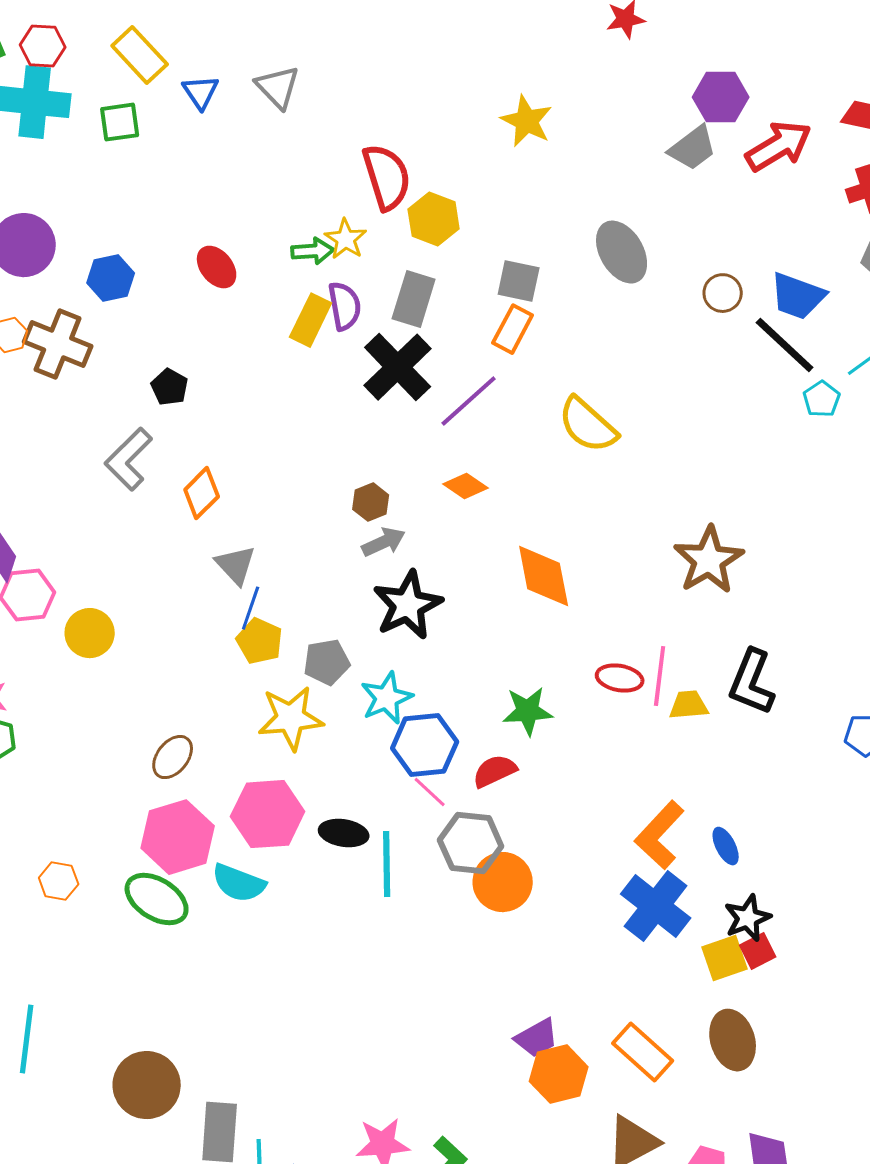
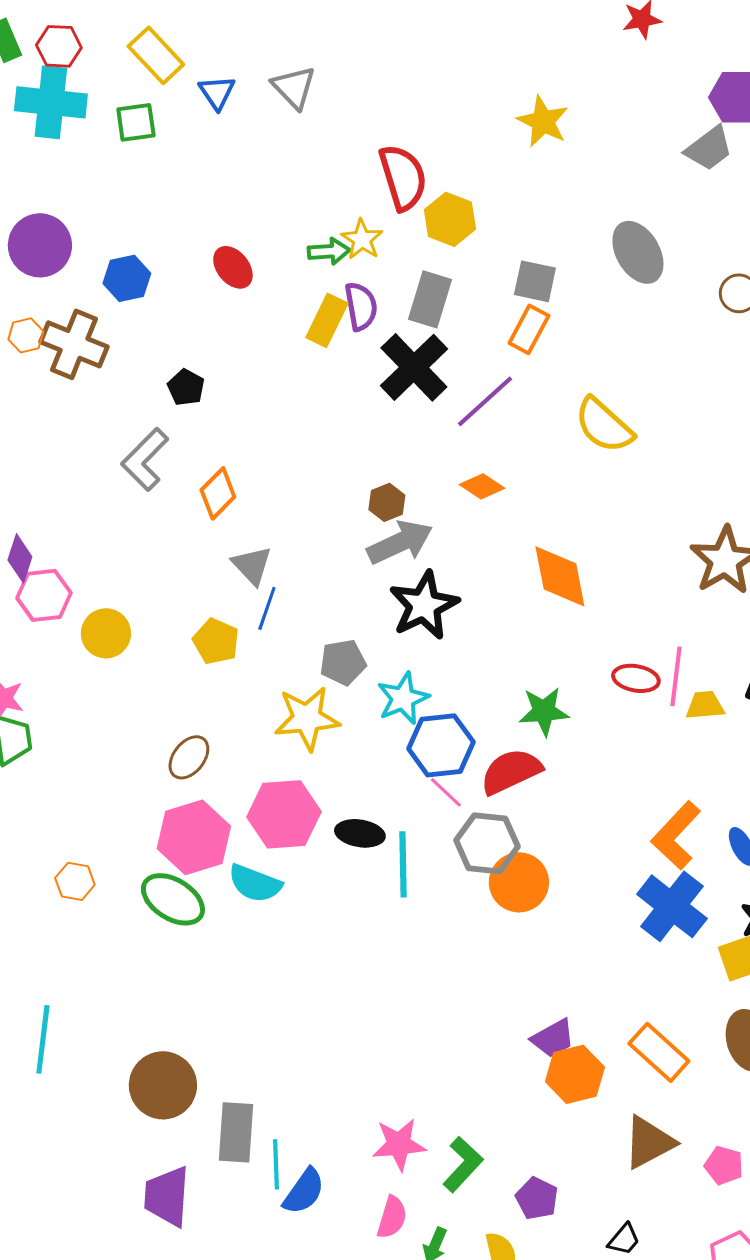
gray arrow: (384, 542) -> (400, 542), size x1.5
yellow pentagon: (260, 641) -> (216, 641), moved
red semicircle: (495, 771) -> (511, 771), size x1.4

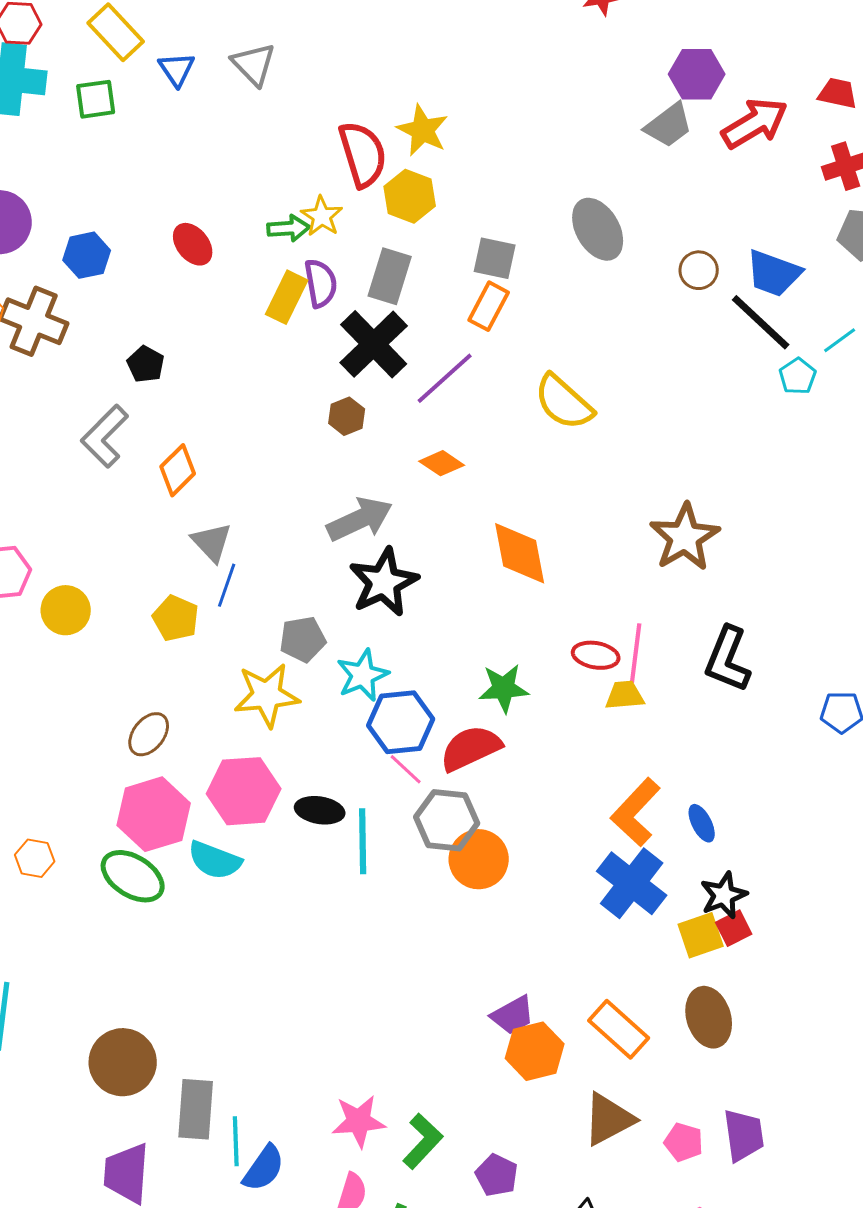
yellow star: (543, 121) -> (423, 130), moved
brown hexagon: (387, 502) -> (347, 416), moved
yellow trapezoid: (705, 705) -> (625, 695), moved

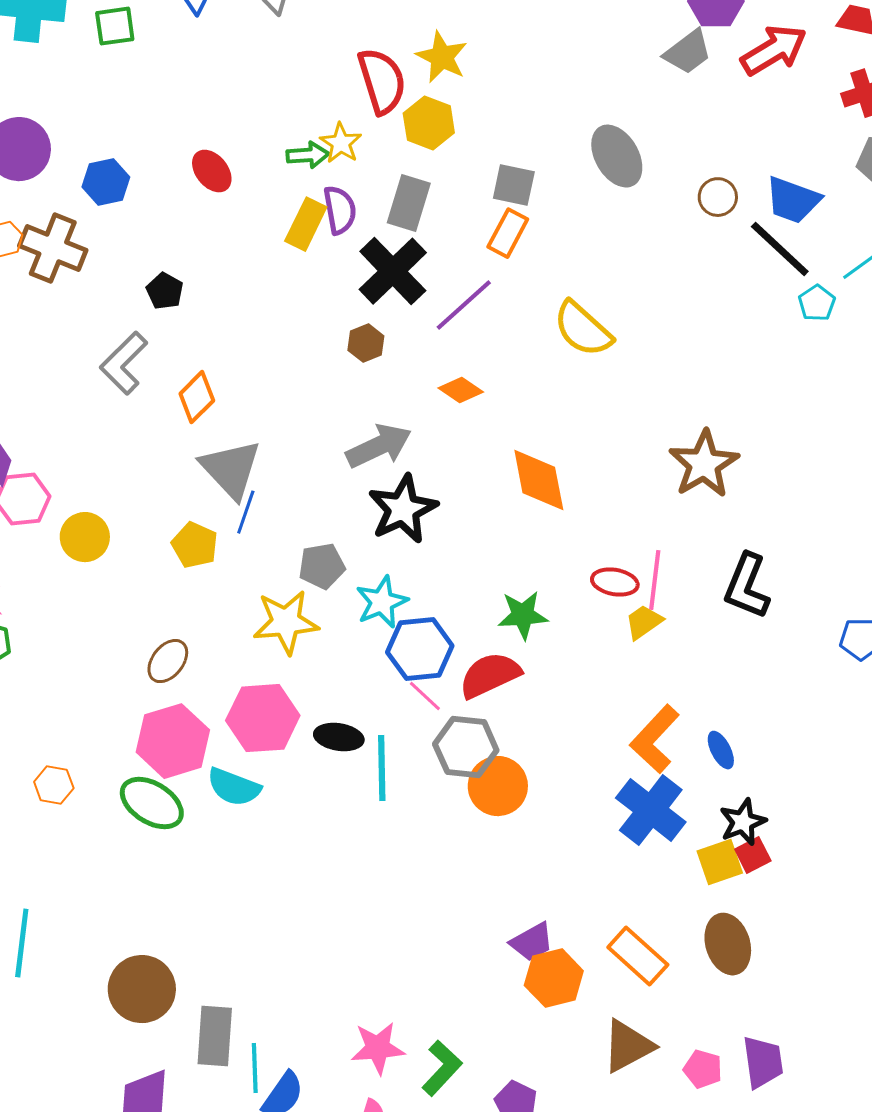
gray triangle: (212, 542) -> (231, 469), size x1.5
yellow trapezoid: (625, 695) -> (644, 622), turned -30

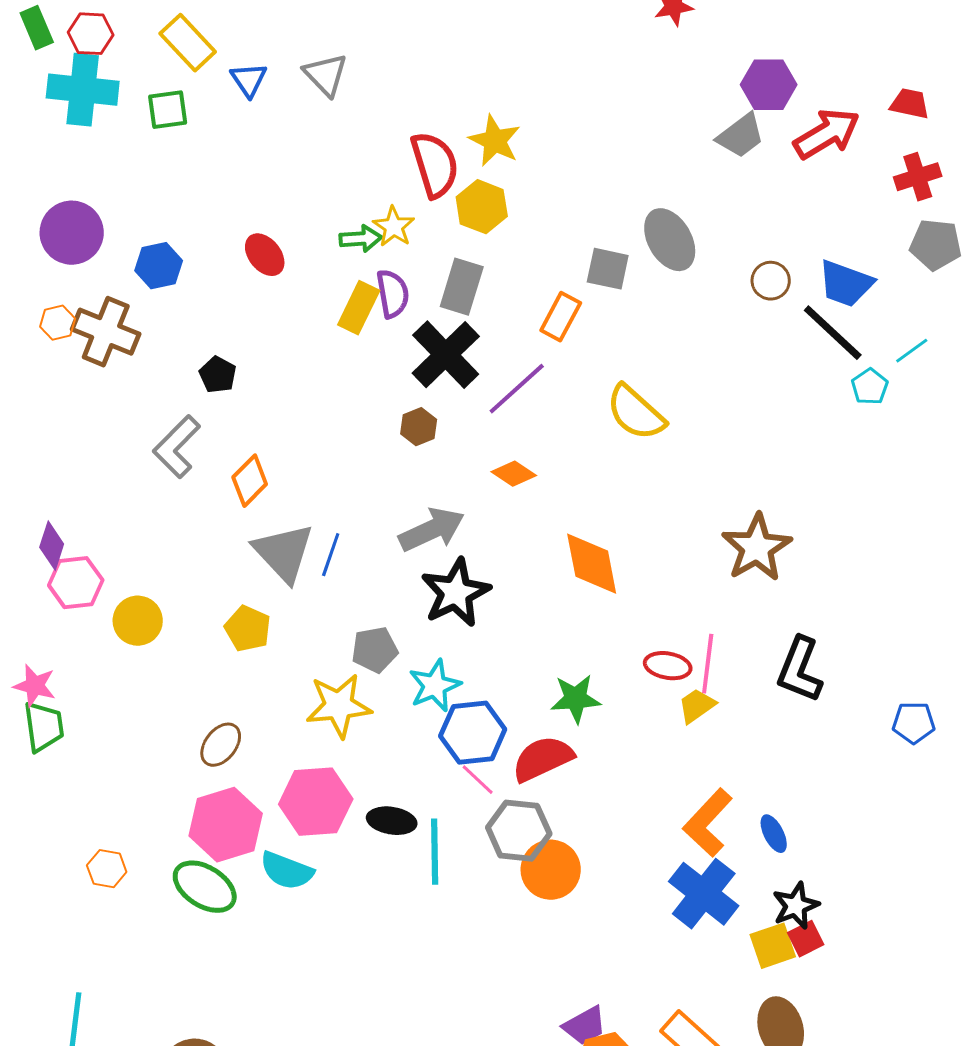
gray square: (514, 185) -> (608, 269), moved
blue line: (246, 512) -> (331, 555), moved

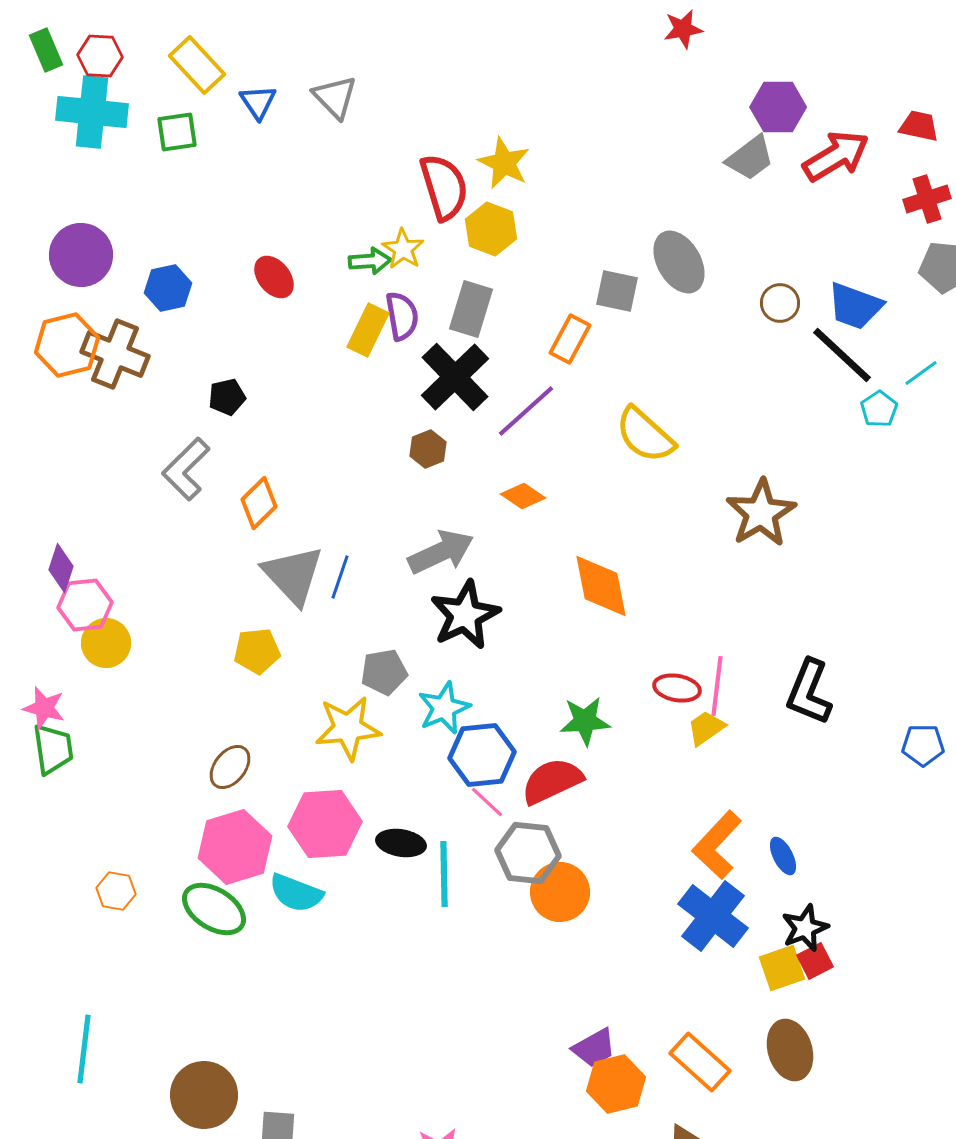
orange hexagon: (58, 323) -> (67, 345), size x1.8
black pentagon: (218, 375) -> (227, 397), turned 30
brown star: (757, 548) -> (761, 513), moved
yellow circle: (138, 621) -> (106, 643), moved
yellow pentagon: (248, 629) -> (257, 651), turned -30

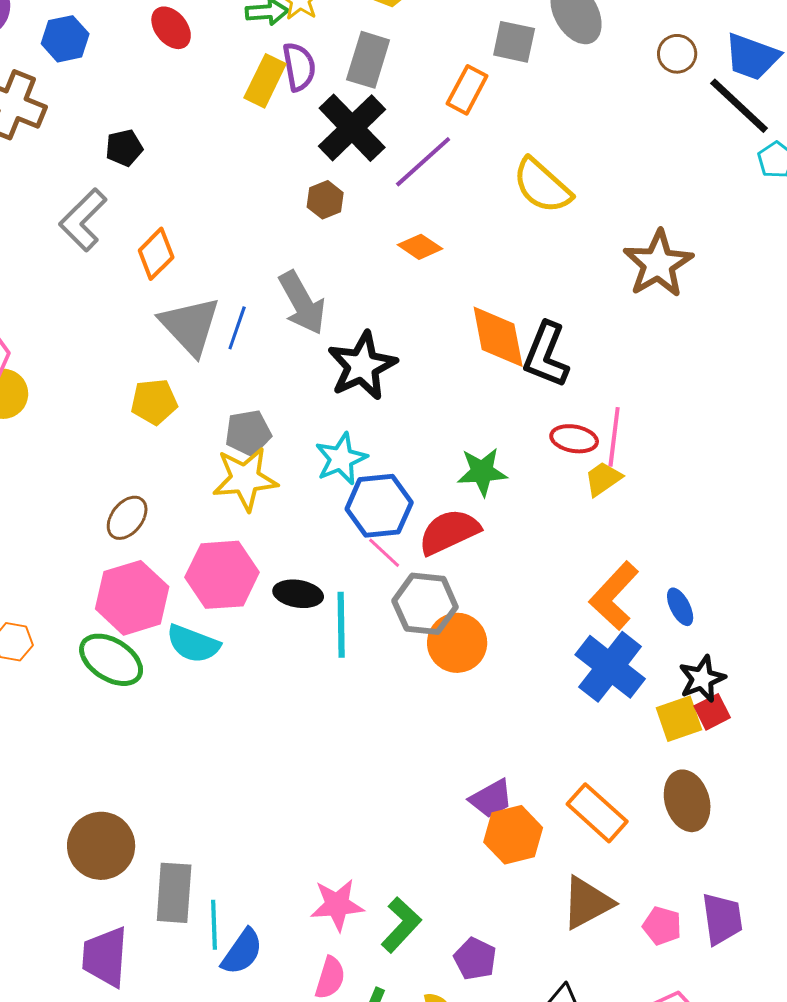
gray arrow: (441, 552) -> (302, 303), moved, turned 86
gray pentagon: (384, 672) -> (248, 433), moved
black L-shape: (809, 692) -> (546, 355), moved

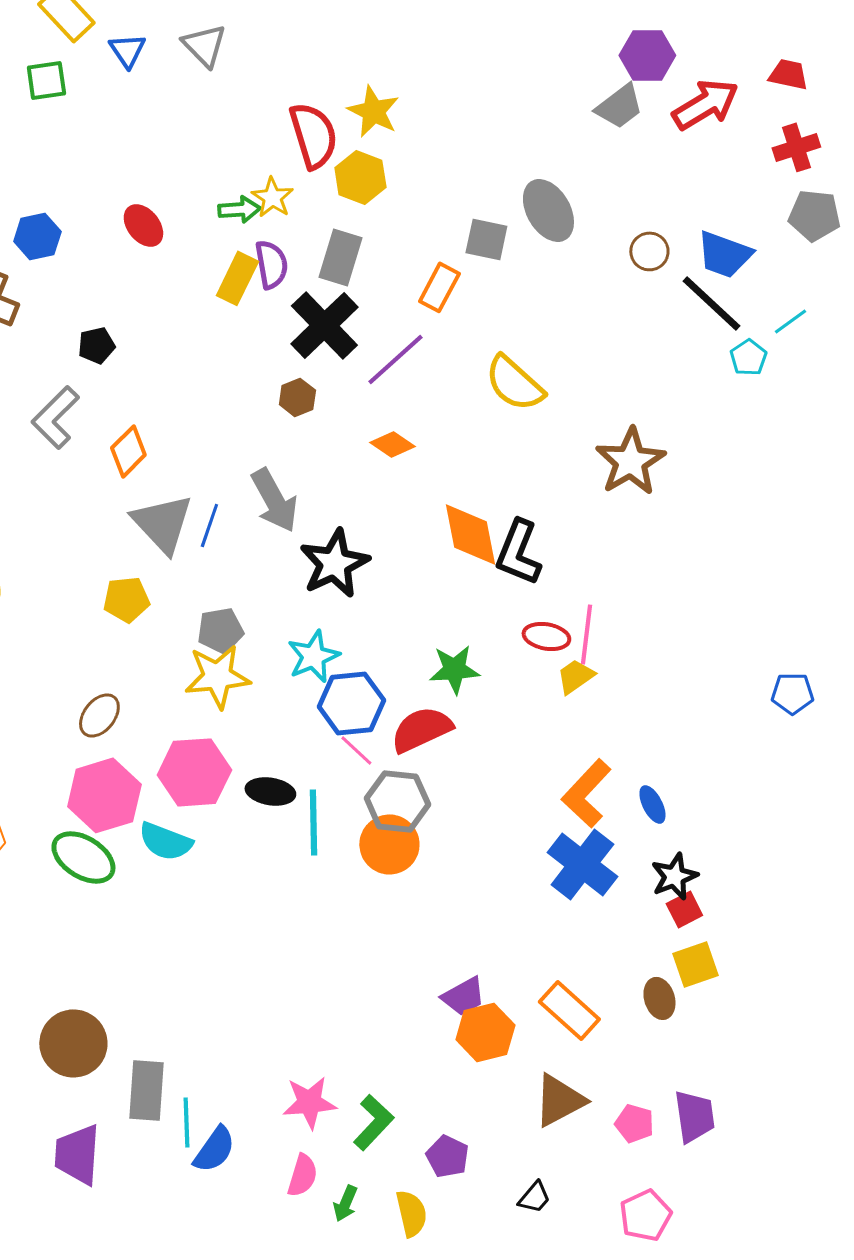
orange circle: (457, 643) -> (389, 844), moved
yellow square: (679, 719) -> (695, 964), moved
brown ellipse: (687, 801) -> (659, 998), size x0.7

